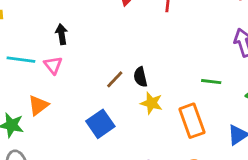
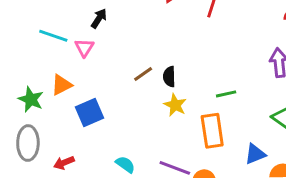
black arrow: (62, 34) -> (99, 18), turned 30
green line: (211, 82) -> (226, 94), moved, turned -30
blue square: (100, 124) -> (90, 113), moved

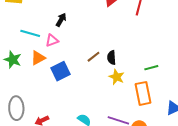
pink triangle: (84, 48) -> (52, 40), turned 40
orange triangle: (62, 85) -> (38, 58), moved
green star: (31, 99) -> (13, 60), moved
blue square: (90, 113) -> (60, 71), moved

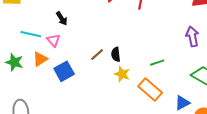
black arrow: (61, 20) -> (62, 18), turned 120
pink triangle: (52, 40) -> (54, 40), turned -48
orange rectangle: (143, 93) -> (150, 89), turned -35

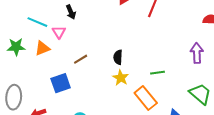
brown line: (97, 55) -> (81, 59), moved
green star: (14, 62) -> (16, 47), turned -30
blue square: (64, 71) -> (61, 83), moved

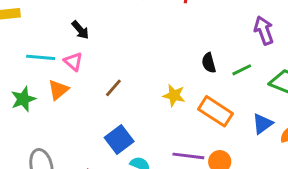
black semicircle: (118, 57) -> (209, 63), moved
green line: (158, 73) -> (242, 70), moved
blue square: (61, 83) -> (119, 139), moved

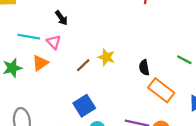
black semicircle: (209, 63) -> (144, 68), moved
green line: (242, 70) -> (184, 60), turned 49
yellow star: (174, 95) -> (106, 57), moved

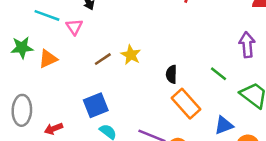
orange triangle: (40, 63) -> (48, 59), moved

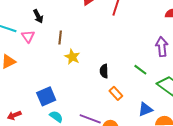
brown line: (103, 59) -> (60, 38), moved, turned -48
orange rectangle: (186, 104) -> (116, 93), size x0.6

